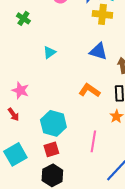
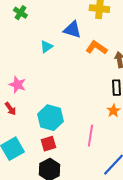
blue triangle: (98, 51) -> (72, 30), moved
orange L-shape: (89, 90) -> (96, 48), moved

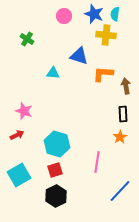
cyan triangle: (46, 47) -> (53, 73), turned 40
orange L-shape: (96, 48) -> (103, 74), turned -30
red arrow: (10, 109) -> (17, 135), turned -80

